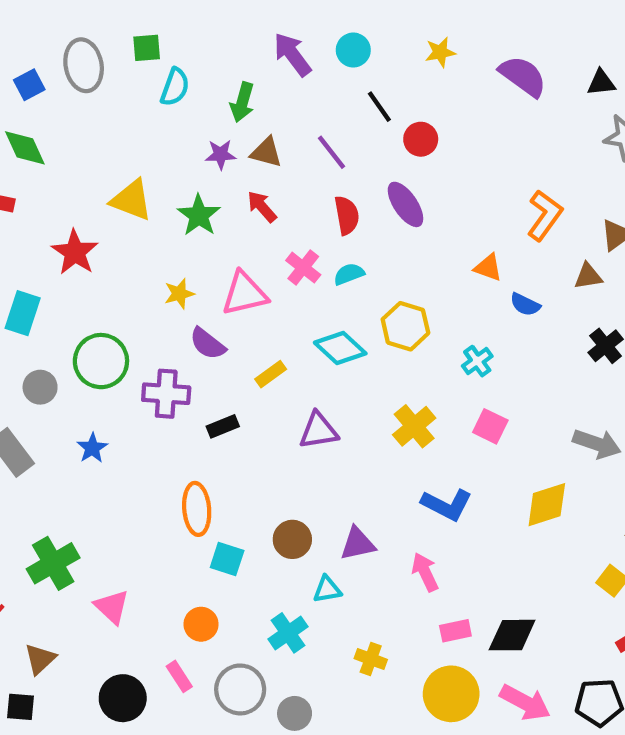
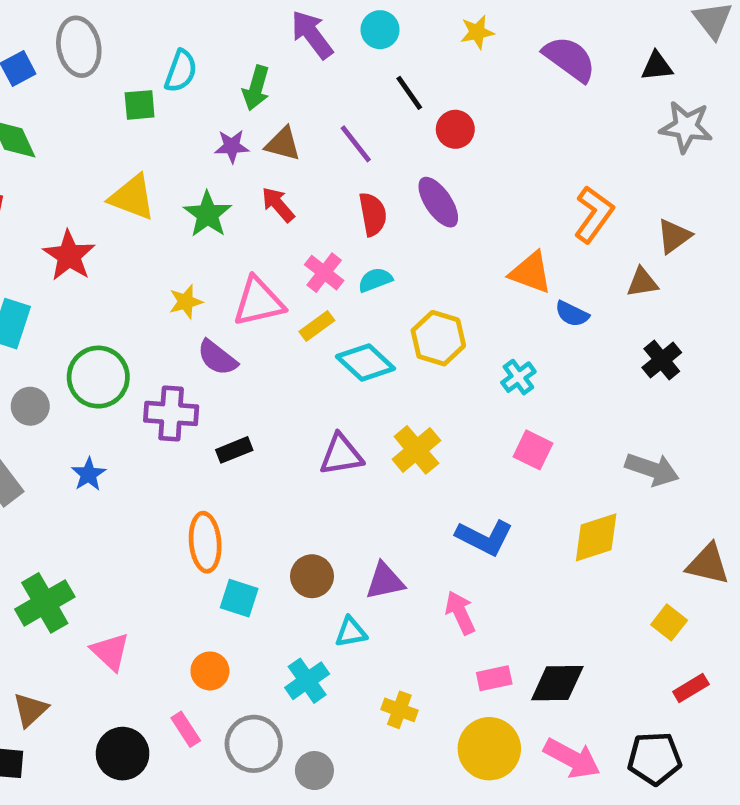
green square: (147, 48) -> (140, 105), moved
orange triangle: (488, 268) -> (531, 273), size x1.4
yellow rectangle: (271, 374) -> (317, 326), moved
yellow cross: (414, 426) -> (416, 450), moved

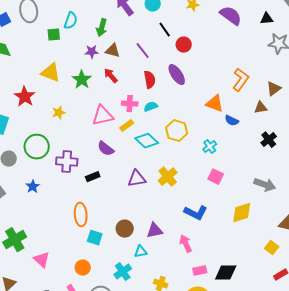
pink cross: (324, 273) -> (130, 104), turned -35
yellow star: (186, 302) -> (59, 113), moved
purple semicircle: (217, 358) -> (106, 149), moved

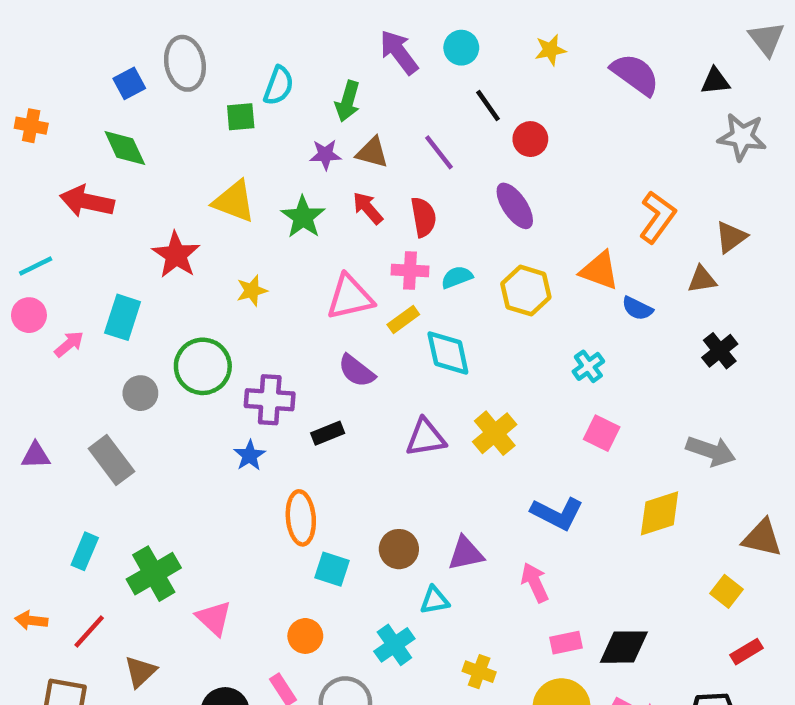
red semicircle: (150, 80) -> (423, 217), moved
yellow hexagon: (177, 131) -> (526, 291), moved
cyan diamond: (147, 141) -> (448, 353), turned 35
blue star: (33, 187) -> (250, 455), moved

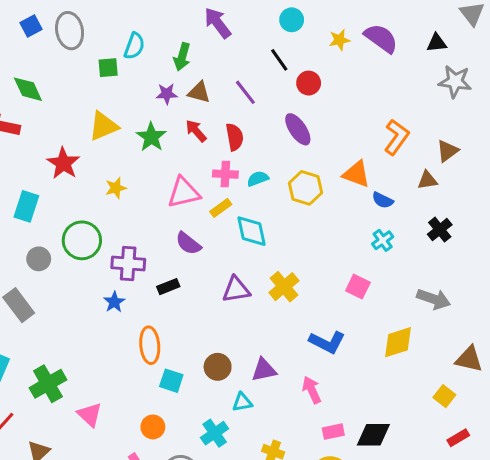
cyan circle: (461, 48) -> (292, 20), moved
yellow star: (550, 50) -> (339, 40), moved
blue square: (129, 83) -> (31, 26), moved
yellow triangle: (234, 201) -> (103, 126), turned -44
cyan cross: (588, 366) -> (383, 240), moved

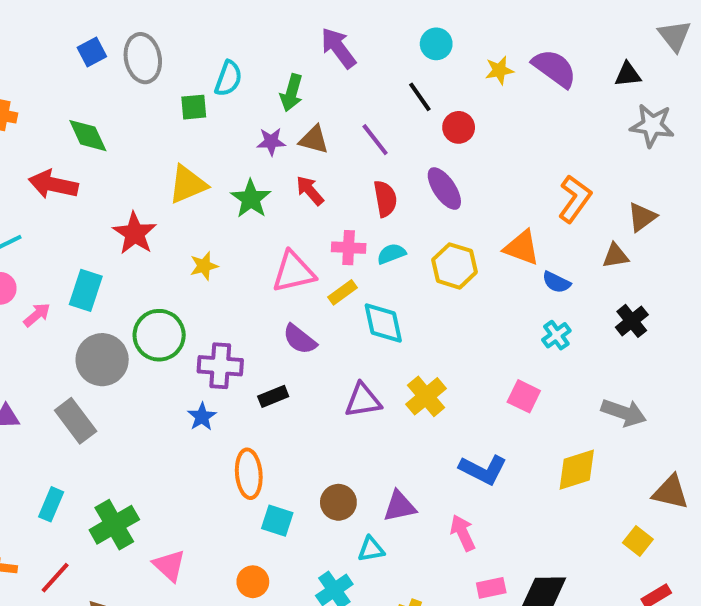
red semicircle: (235, 137) -> (385, 199), moved
gray circle: (39, 259) -> (102, 360), size x1.6

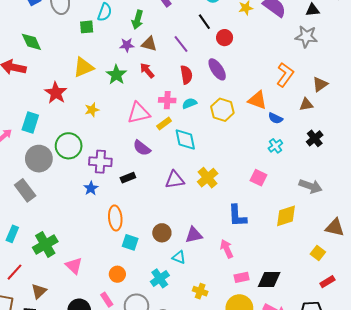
gray star: (652, 125) -> (306, 37), moved
blue L-shape: (483, 470) -> (237, 216), turned 60
cyan triangle: (371, 549) -> (179, 257), turned 32

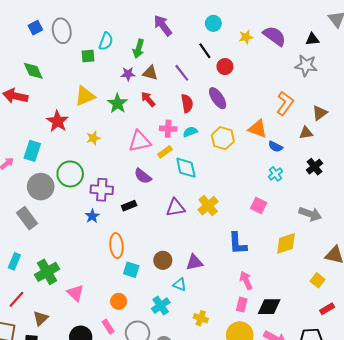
pink arrow: (227, 249) -> (246, 280), moved
pink rectangle: (242, 277) -> (242, 305), turned -64

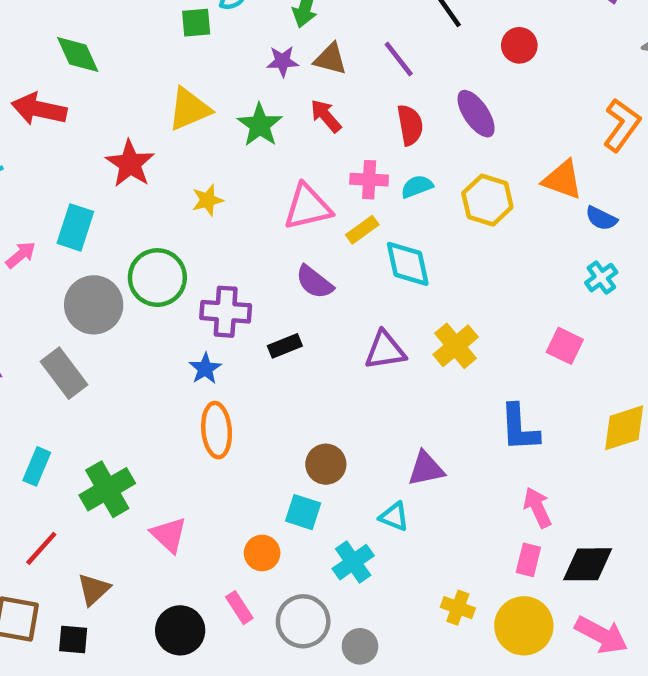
red circle: (225, 67) -> (519, 45), moved
orange ellipse: (116, 246) -> (217, 430), moved
brown circle: (163, 260) -> (326, 464), moved
cyan square: (131, 270) -> (303, 512), moved
yellow cross: (201, 318) -> (458, 608), moved

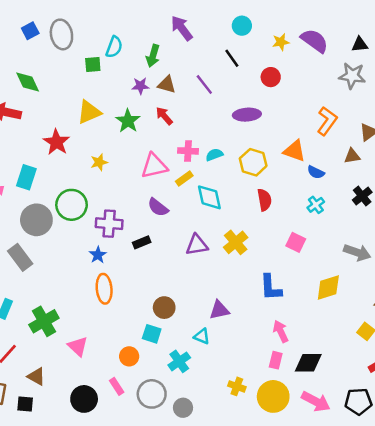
purple ellipse: (476, 114) -> (247, 115), turned -60
red semicircle: (410, 125) -> (264, 200), moved
brown triangle: (94, 589) -> (36, 376), turned -48

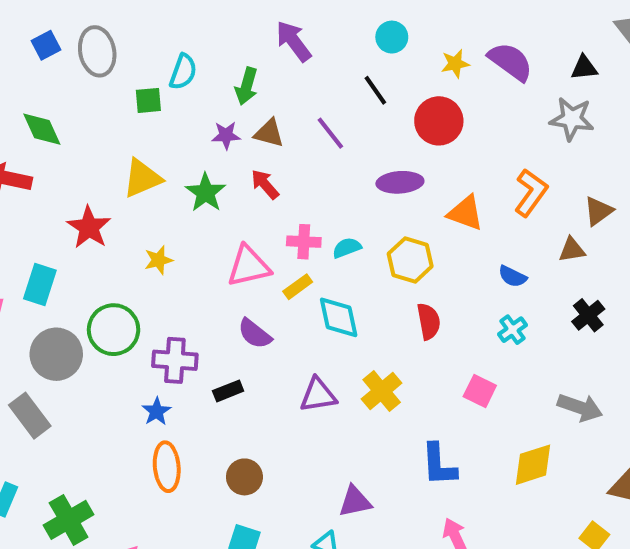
red circle: (271, 77) -> (439, 121), size x1.5
orange triangle: (294, 151) -> (465, 213), moved
brown circle: (164, 308) -> (244, 477), moved

